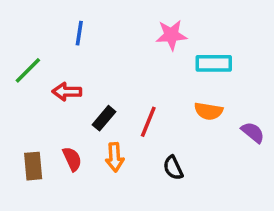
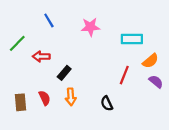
blue line: (79, 33) -> (49, 20), turned -40
pink star: (171, 35) -> (90, 27), moved
orange semicircle: (209, 111) -> (150, 61), moved, turned -49
red line: (148, 122) -> (124, 75), moved

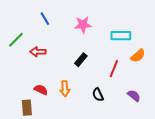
black rectangle: (64, 73) -> (81, 60), moved
purple semicircle: (156, 82) -> (134, 96), moved
red semicircle: (45, 98) -> (41, 90), turned -40
brown rectangle: (21, 102) -> (27, 108), moved

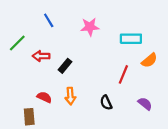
black rectangle: (81, 60) -> (65, 66), moved

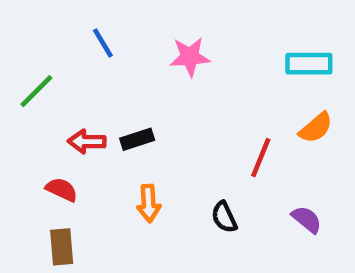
cyan rectangle: (131, 39) -> (309, 64), moved
red arrow: (41, 56) -> (87, 141), moved
black rectangle: (65, 66) -> (137, 139), turned 32
red semicircle: (44, 97) -> (62, 190), moved

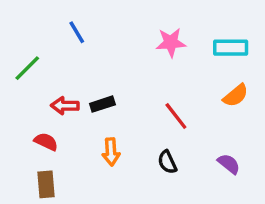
pink star: (190, 57) -> (171, 42), moved
red line: (261, 158) -> (176, 116), moved, turned -60

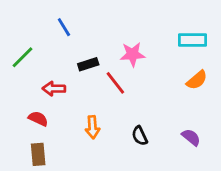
pink star: (171, 42) -> (132, 54), moved
black rectangle: (102, 104) -> (88, 64), moved
red line: (176, 116) -> (115, 83), moved

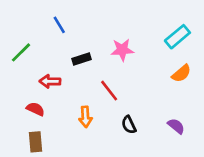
cyan rectangle: (193, 40) -> (177, 37), turned -40
red line: (115, 83) -> (109, 91), moved

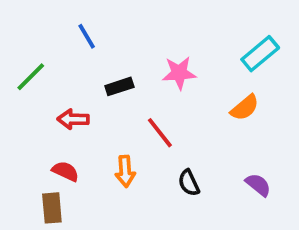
orange semicircle: (181, 73) -> (245, 108), moved
red semicircle: (35, 109) -> (65, 171), moved

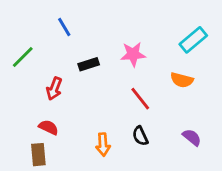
orange semicircle: (245, 108) -> (182, 80), turned 55
red arrow: (73, 119) -> (54, 89), turned -70
red line: (160, 133) -> (140, 99), moved
orange arrow: (125, 171) -> (103, 145), moved

